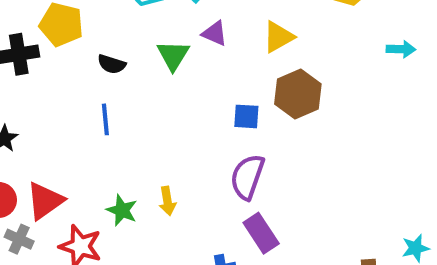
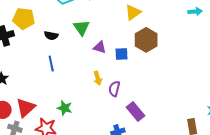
purple triangle: (215, 33) -> (100, 47), moved
purple semicircle: (247, 177) -> (114, 89), moved, size x0.7
yellow arrow: (167, 201) -> (98, 78), moved

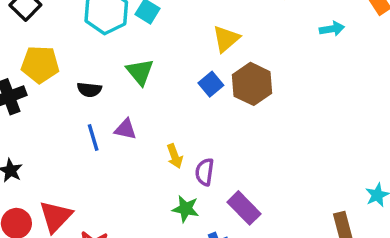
purple triangle: (100, 47) -> (125, 129), moved
blue square: (122, 54) -> (211, 84), moved, turned -32
green star: (65, 108) -> (186, 209), moved

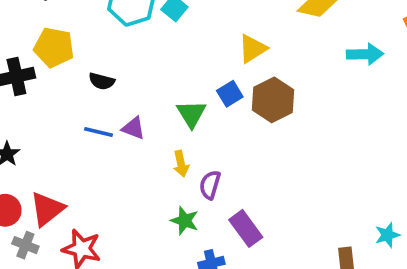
cyan arrow: (332, 29) -> (365, 54), size x1.4
green triangle: (140, 72) -> (191, 114), moved
blue line: (93, 138) -> (98, 132), turned -68

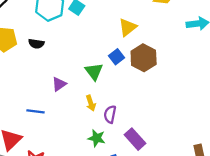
black semicircle: (102, 81) -> (36, 44), moved
purple triangle: (134, 128) -> (59, 84), turned -49
blue line: (98, 132) -> (36, 111), moved

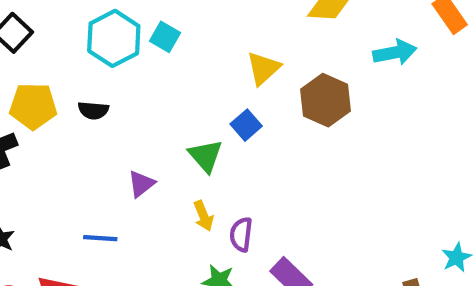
brown hexagon: (144, 58) -> (326, 100), moved

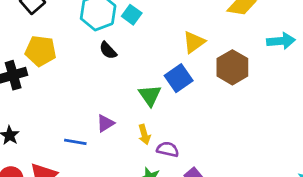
black semicircle: (93, 110) -> (108, 50), moved, turned 36
blue square: (246, 125) -> (179, 78), size x1.4
purple triangle: (141, 184) -> (105, 123), moved
purple semicircle: (241, 234) -> (168, 149), turned 90

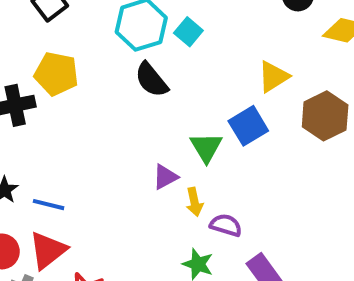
black semicircle: (108, 50) -> (151, 80), size x1.4
purple triangle: (105, 123) -> (165, 177), moved
blue line: (75, 142) -> (49, 205), moved

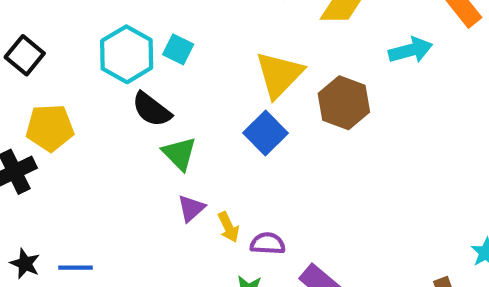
yellow triangle: (273, 77) -> (279, 75), size x1.4
green triangle: (206, 147) -> (179, 153), moved

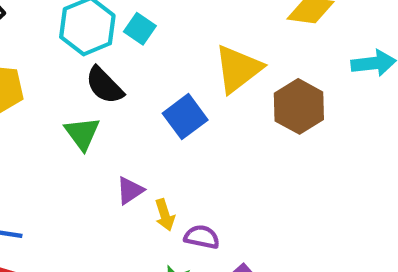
blue square: (266, 133) -> (185, 117), moved
green triangle: (179, 153) -> (82, 133), moved

